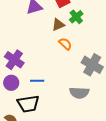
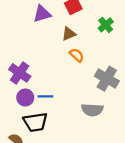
green cross: (76, 17) -> (106, 25), moved
purple circle: (11, 83) -> (25, 98), moved

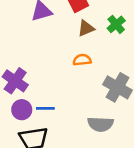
brown triangle: (69, 34) -> (86, 28), moved
orange semicircle: (77, 55) -> (82, 60), turned -48

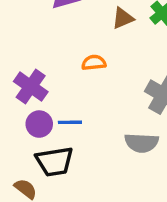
orange semicircle: (82, 60) -> (94, 63), moved

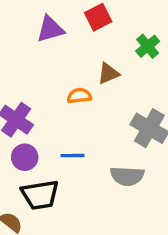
brown triangle: (123, 18) -> (108, 74), moved
blue line: (70, 122) -> (73, 156), moved

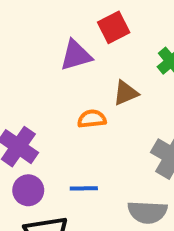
purple triangle: (50, 29) -> (76, 55), moved

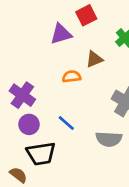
blue line: (84, 188) -> (66, 123), turned 42

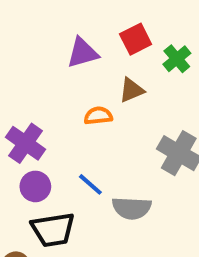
red square: (86, 15) -> (136, 39), moved
gray semicircle: (109, 139) -> (132, 208), moved

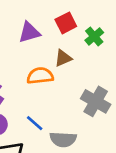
orange semicircle: (98, 116) -> (40, 76), size x1.4

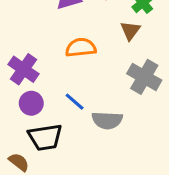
brown triangle: (63, 58) -> (130, 30), moved, turned -30

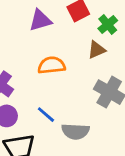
brown triangle: (130, 30) -> (97, 50), turned 30

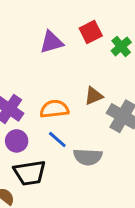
brown triangle: (97, 50) -> (94, 96), moved
orange semicircle: (52, 65) -> (54, 109), moved

